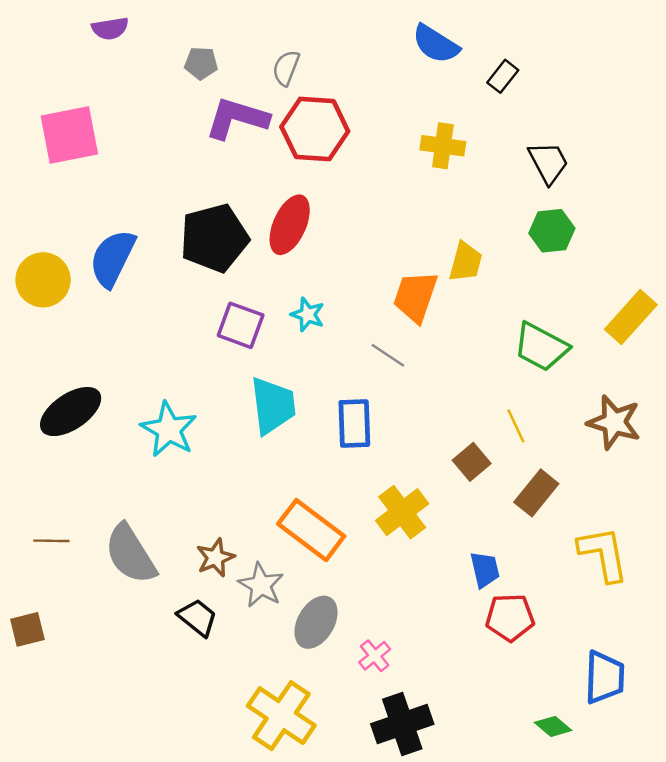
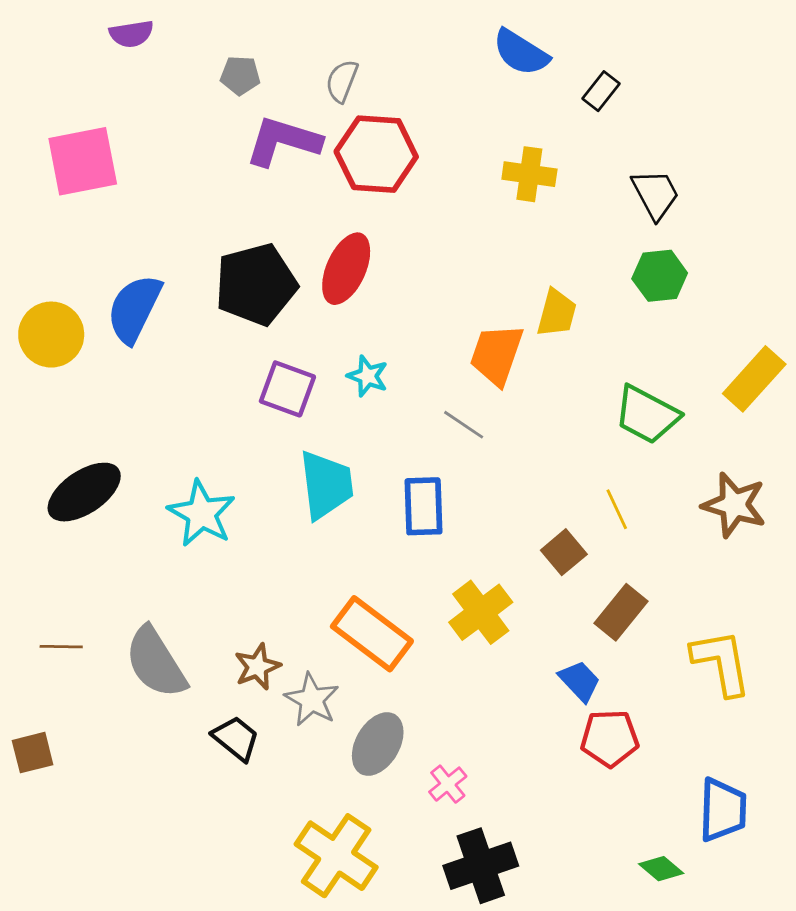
brown rectangle: (536, 493) -> (621, 612), moved
blue trapezoid: (485, 570) -> (580, 681), turned -30

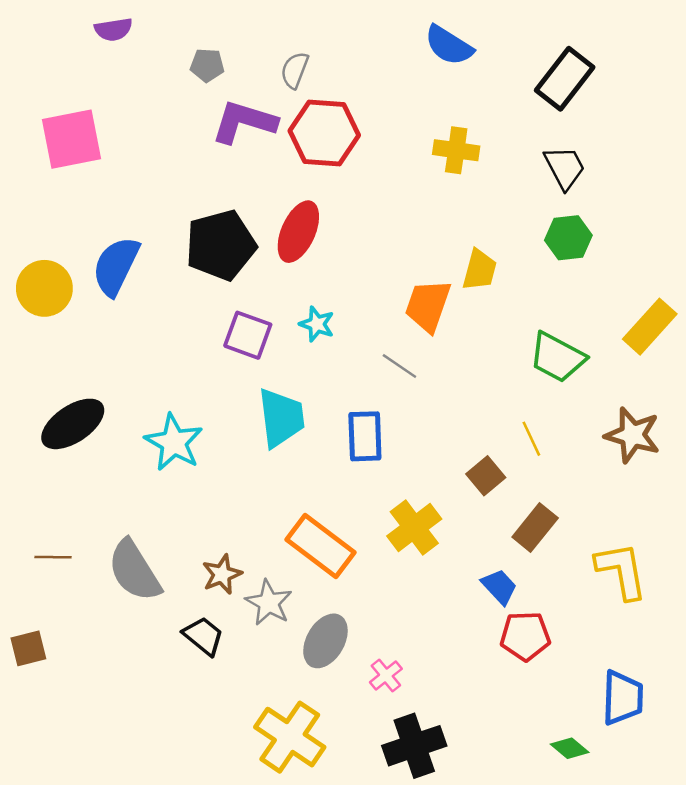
black rectangle: (601, 91) -> (565, 79), moved, size x1.8

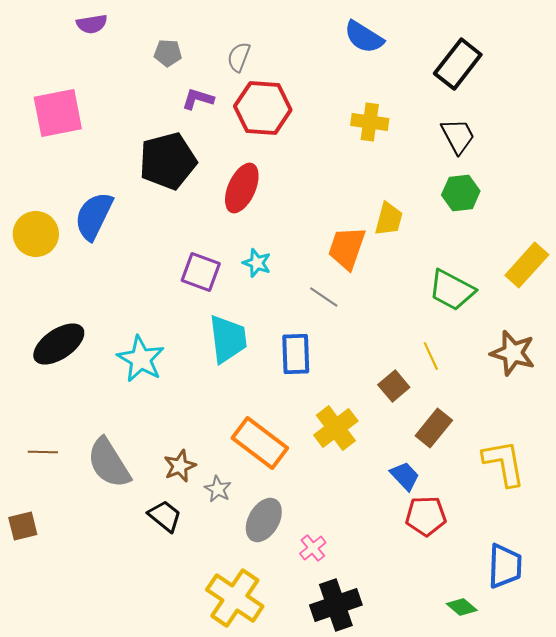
purple L-shape: (244, 122) -> (198, 99), size x0.6
black pentagon: (221, 245) -> (168, 161), moved
gray star: (269, 603) -> (218, 489), size x0.7

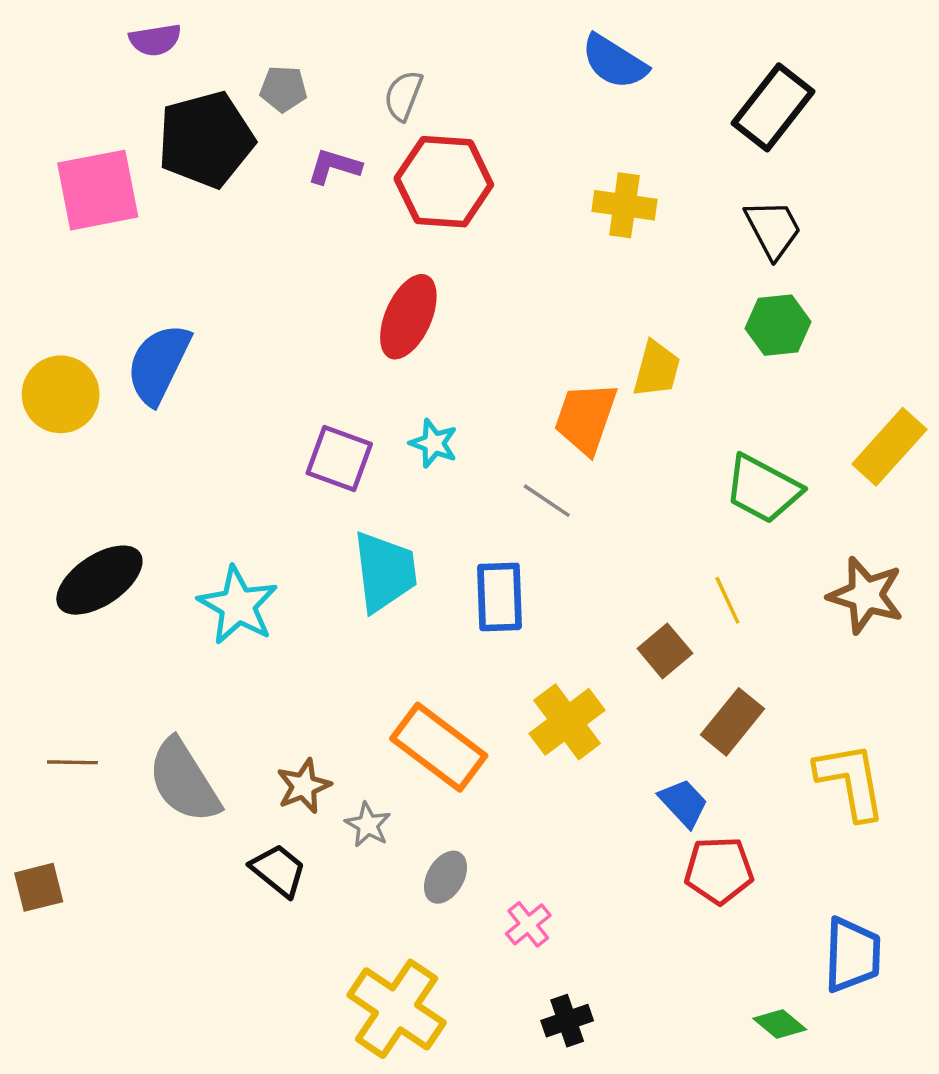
black pentagon: (168, 161) -> (206, 139), moved
gray ellipse: (264, 520) -> (446, 877), size x0.7
black cross: (336, 605) -> (567, 1021), size x0.6

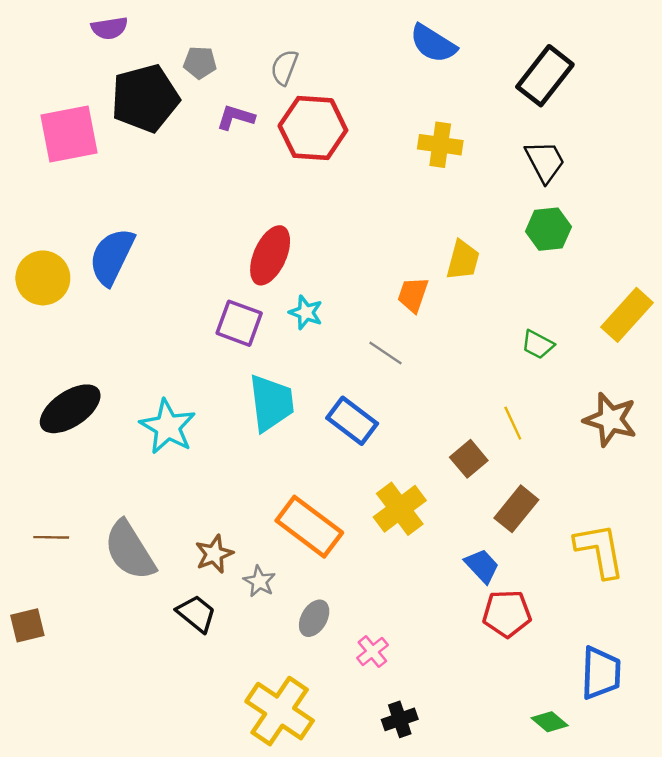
red ellipse: (408, 317) -> (270, 255), moved
orange trapezoid: (586, 418) -> (413, 295), size x0.7
green trapezoid: (763, 489) -> (538, 345), size x0.6
blue rectangle: (500, 597) -> (352, 421), turned -51

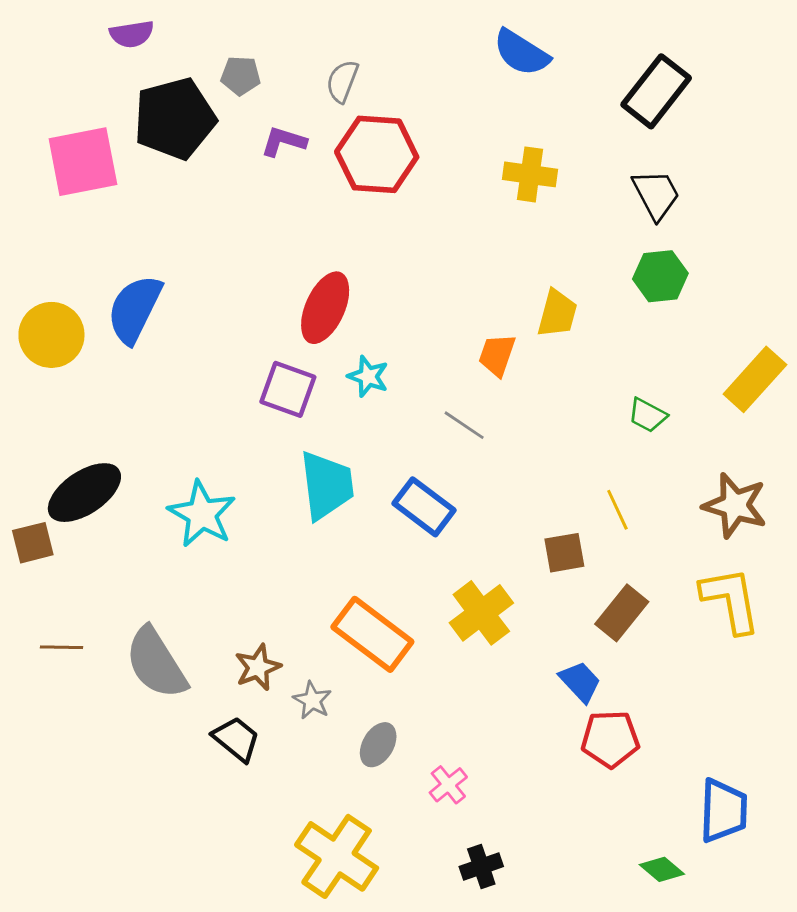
brown square: (469, 459) -> (564, 553), turned 30
yellow L-shape: (600, 550) -> (731, 600), moved
brown square: (27, 625) -> (33, 543), moved

